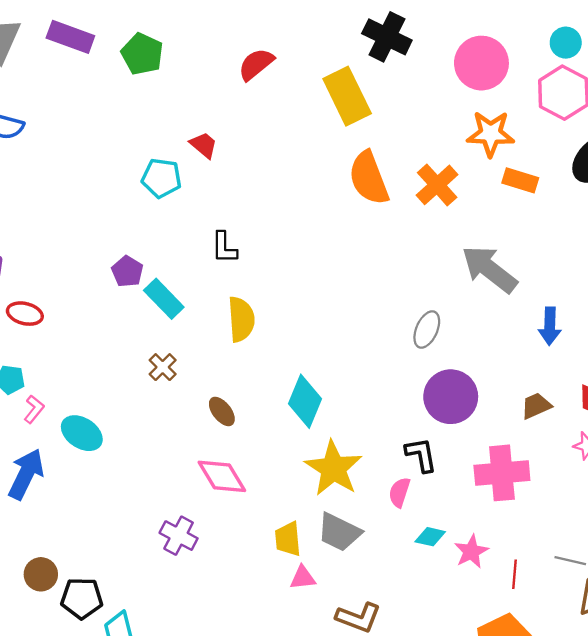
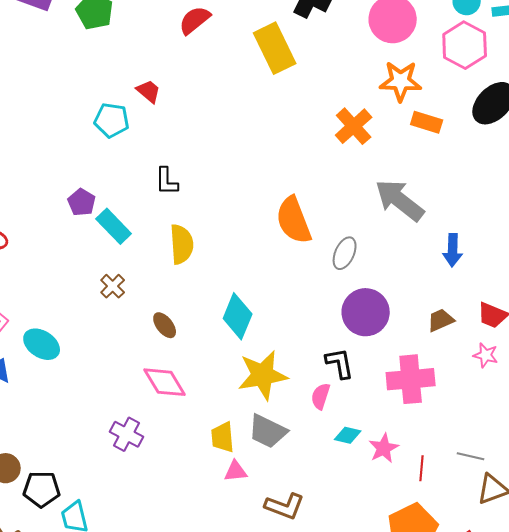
orange semicircle: (369, 178) -> (294, 220), moved
yellow star: (333, 468) -> (263, 375), turned 30

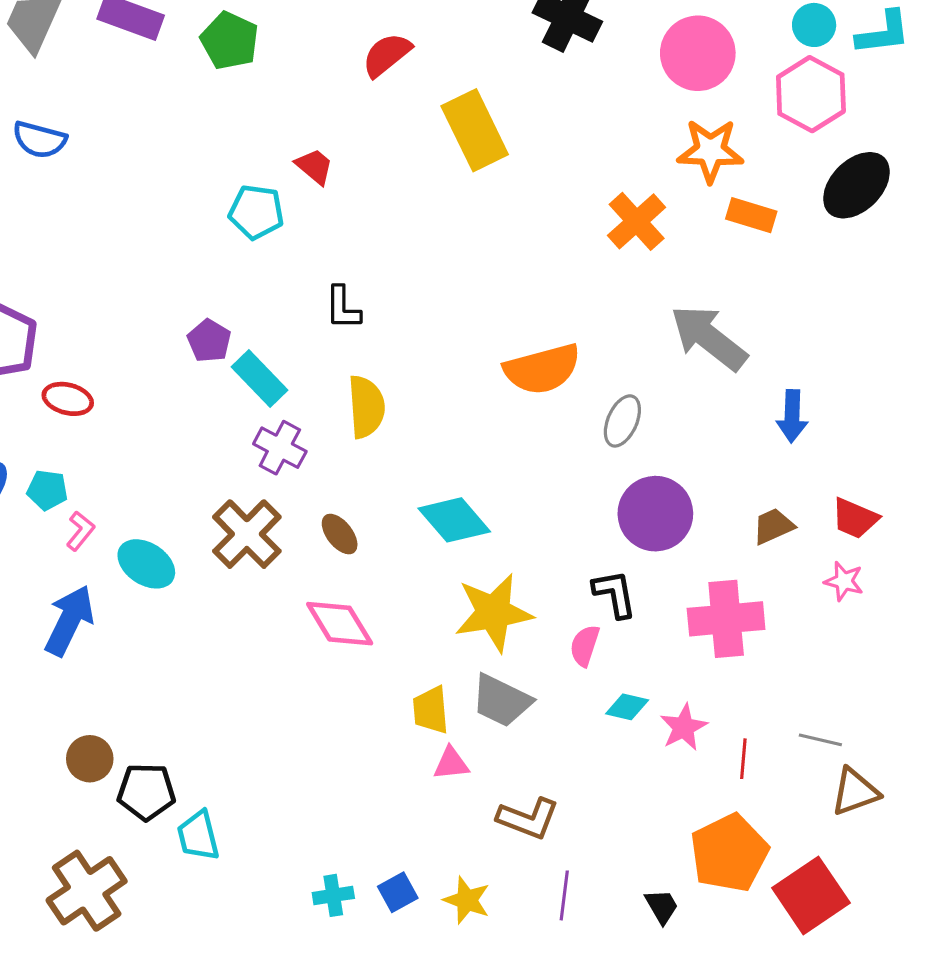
yellow rectangle: (275, 48) -> (475, 130), moved
orange semicircle: (294, 220) -> (542, 369), turned -84
brown cross: (113, 286) -> (247, 534), moved, size x1.8
cyan diamond: (238, 316) -> (454, 520), turned -63
purple cross: (127, 434) -> (280, 448), moved

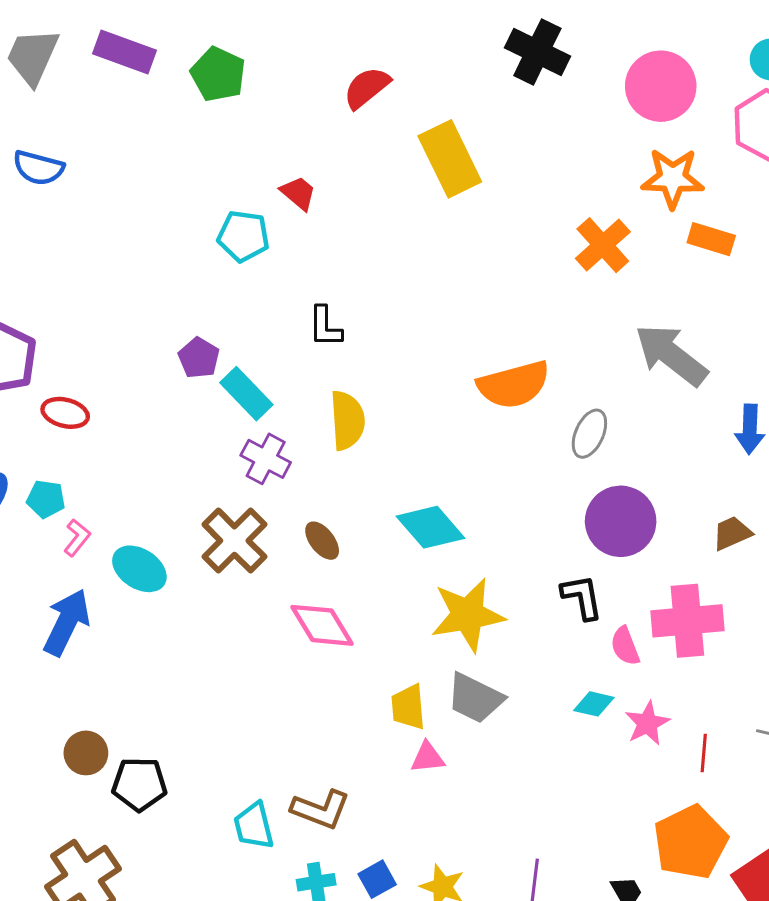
pink semicircle: (585, 646) -> (625, 646), moved, turned -39
brown L-shape: (528, 818) -> (321, 809), moved
cyan trapezoid: (198, 836) -> (254, 826), moved

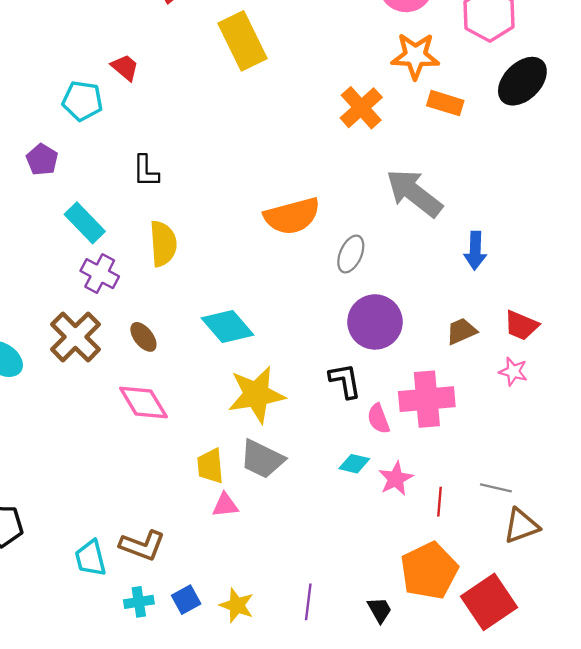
purple pentagon: (199, 358) -> (42, 160), moved

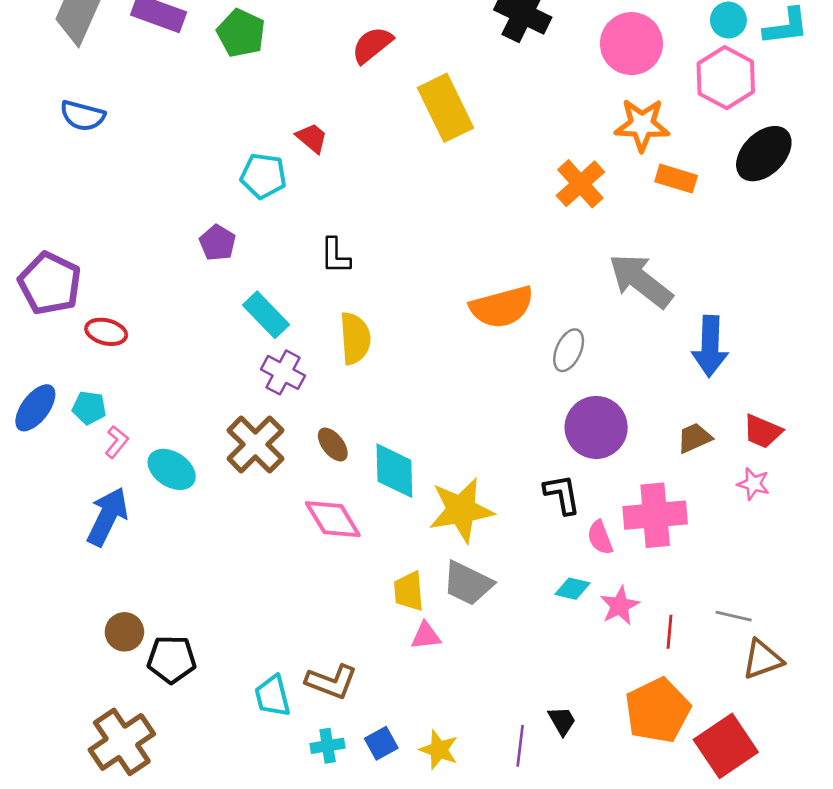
blue arrow: (475, 251) -> (710, 346), size x1.4
cyan diamond: (228, 327) -> (394, 471), moved, turned 39
black trapezoid: (380, 610) -> (562, 721), moved

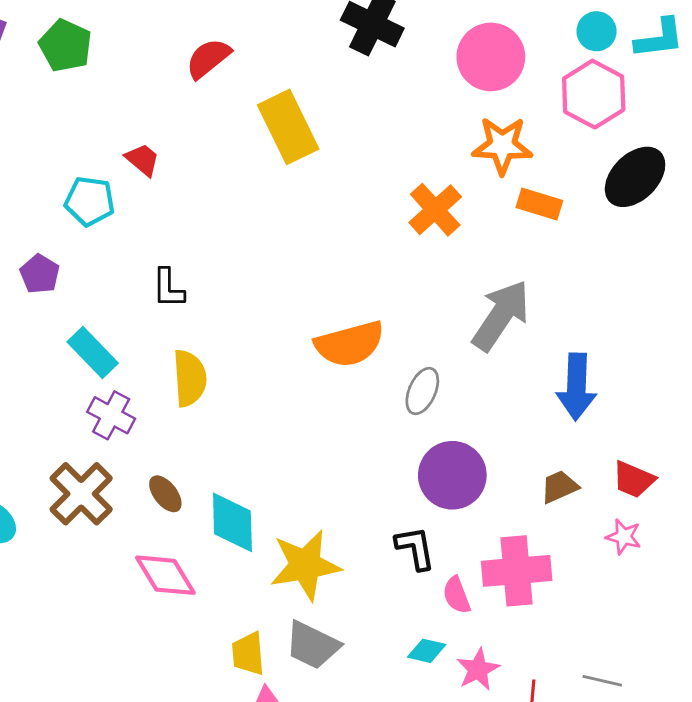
gray arrow: (641, 281) -> (501, 315), turned 86

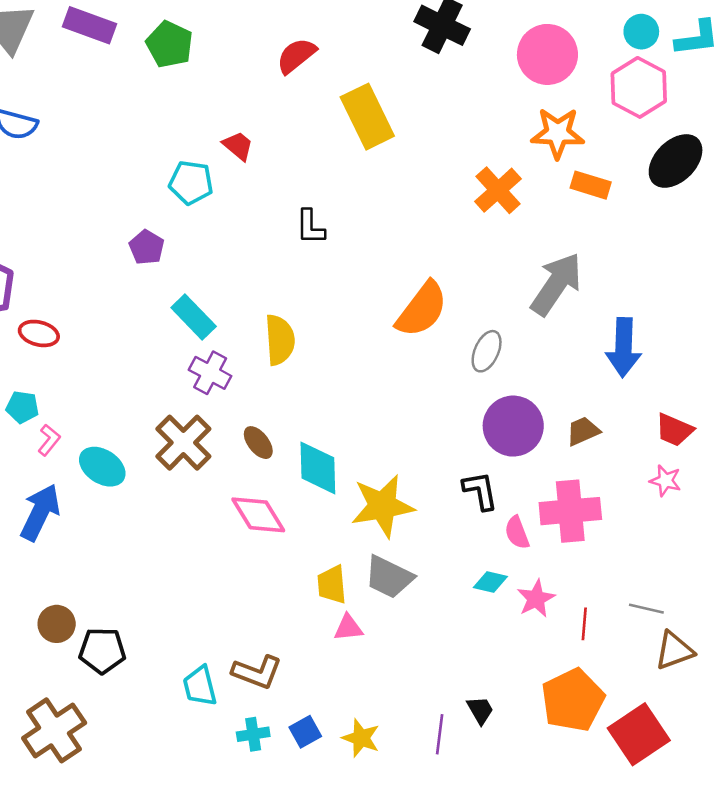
black L-shape: (168, 288) -> (310, 227), moved
orange semicircle: (350, 344) -> (422, 309), turned -38
brown trapezoid: (559, 487) -> (583, 431), moved

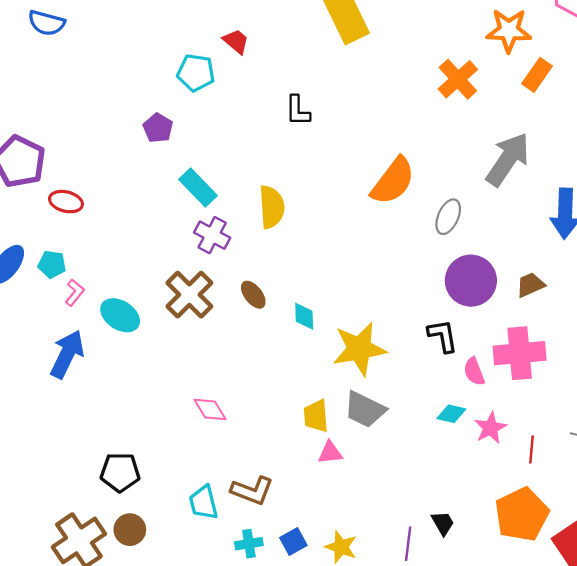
orange rectangle: (591, 185) -> (537, 75), turned -72
cyan diamond: (318, 468) -> (304, 316), size x0.6
pink diamond: (258, 515) -> (210, 409), moved, size x0.7
brown circle: (57, 624) -> (130, 530), moved

